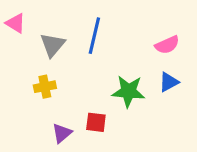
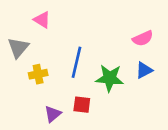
pink triangle: (15, 23) -> (42, 20), moved
blue line: (94, 36) -> (77, 62), moved
gray triangle: (53, 45) -> (18, 48), moved

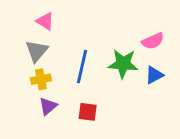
gray triangle: (18, 48) -> (37, 51), moved
green star: (110, 78) -> (123, 64), moved
purple triangle: (53, 114) -> (48, 106), moved

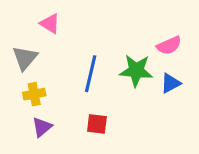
gray triangle: (37, 51) -> (25, 58), moved
yellow cross: (41, 79) -> (34, 94), moved
purple triangle: (48, 106) -> (42, 127), moved

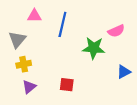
pink triangle: (50, 24) -> (34, 16), turned -32
blue line: (91, 74) -> (62, 24), moved
blue triangle: (171, 83) -> (124, 72), moved

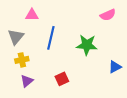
blue line: (62, 24) -> (51, 38), moved
pink semicircle: (116, 31) -> (108, 15), moved
red square: (67, 85) -> (62, 79), turned -32

